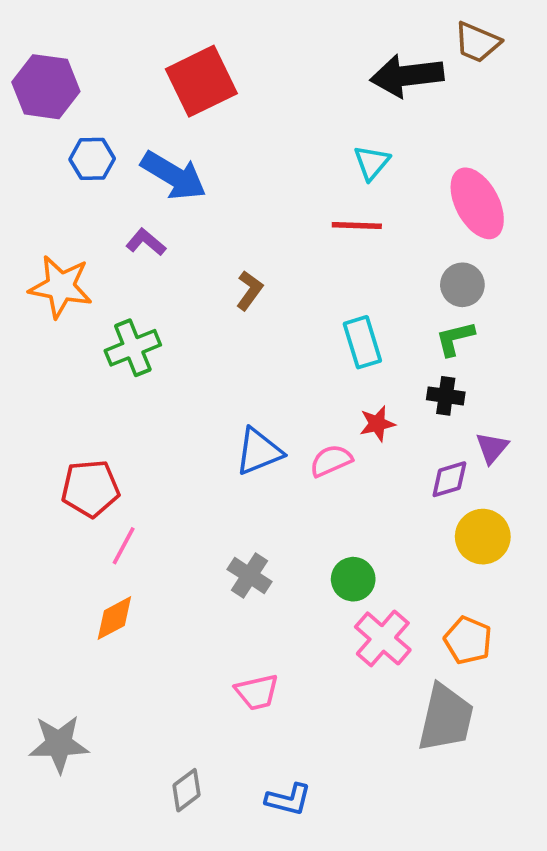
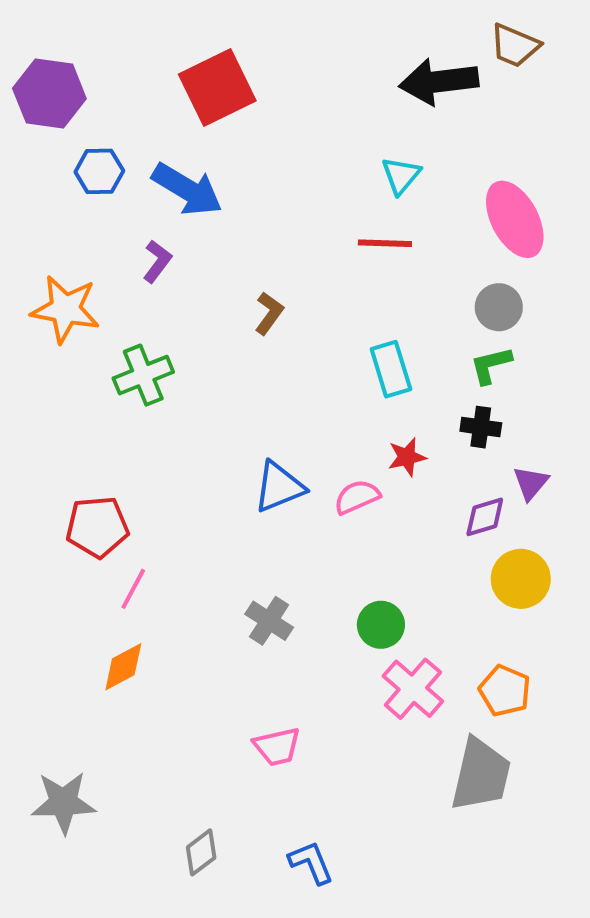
purple L-shape: (146, 242) -> (157, 261), turned 87
blue L-shape: (288, 799) -> (311, 862), turned -126

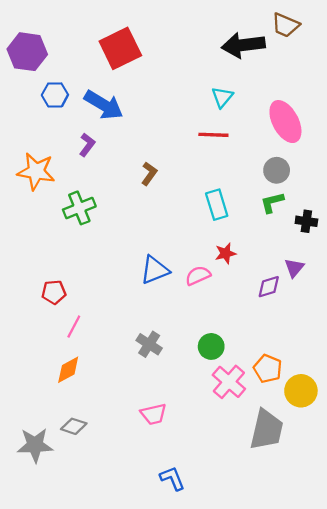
black cross: (481, 427) -> (306, 221), moved
red pentagon: (97, 527) -> (54, 292), size x0.7
yellow circle: (521, 579) -> (301, 391), moved
orange pentagon: (505, 691) -> (268, 369), moved
gray diamond: (201, 852) -> (74, 426), moved, turned 55

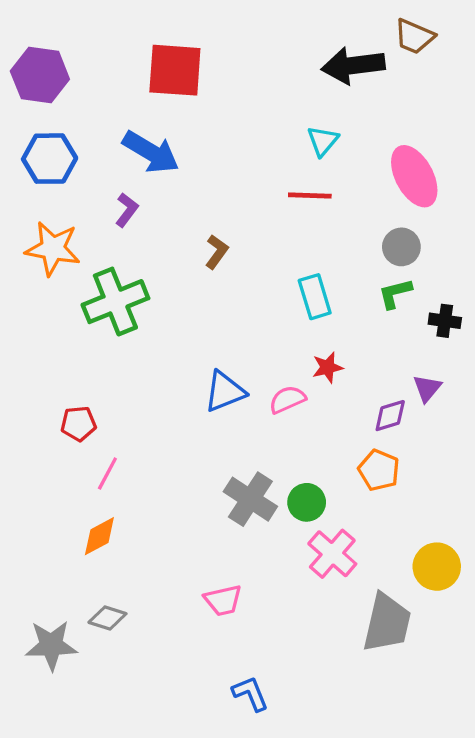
red square: (120, 48) -> (175, 70), turned 30
blue hexagon: (55, 95) -> (50, 159), moved, size x1.4
green cross: (79, 208) -> (115, 302), size x1.4
gray cross: (149, 344) -> (250, 499), moved, size x1.4
orange pentagon: (268, 369) -> (379, 470), moved

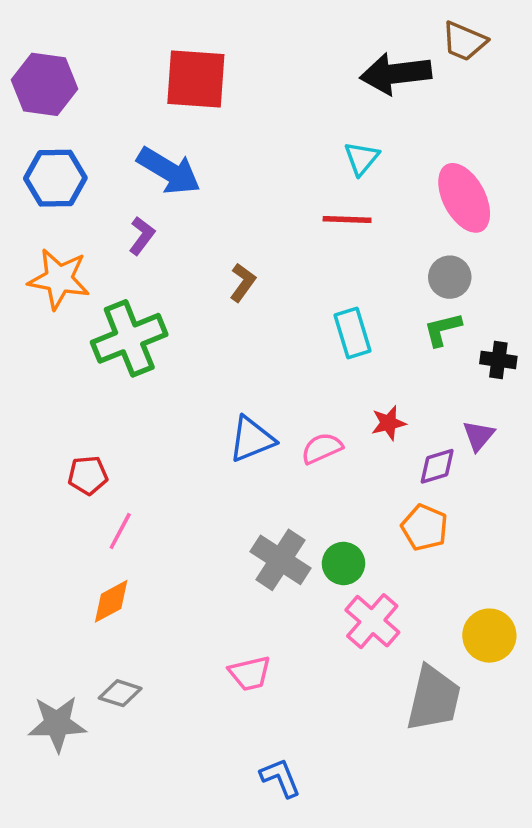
red star: (328, 367) -> (389, 423), moved

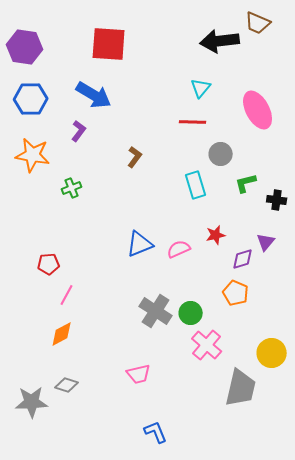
gray circle: (450, 277) -> (221, 154), moved
green cross: (129, 338) -> (72, 188), size x0.5

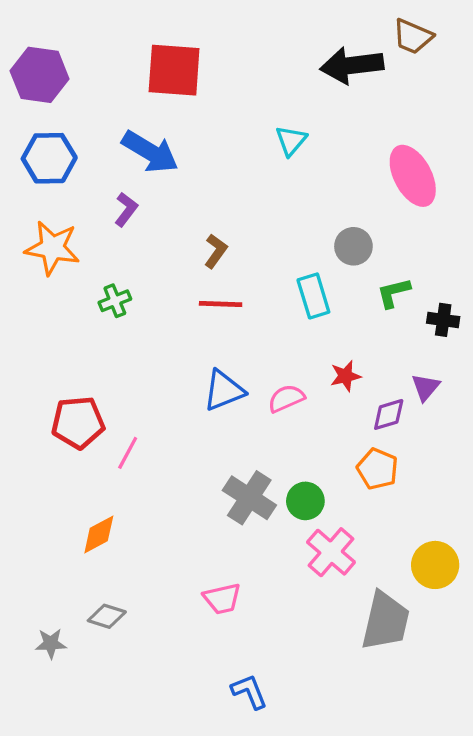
cyan triangle: (201, 88) -> (291, 141), moved
red line: (193, 122) -> (221, 304), moved
red pentagon: (49, 264) -> (78, 422), size x1.5
pink line: (67, 295) -> (128, 453), moved
gray star: (32, 402) -> (51, 643), size x0.6

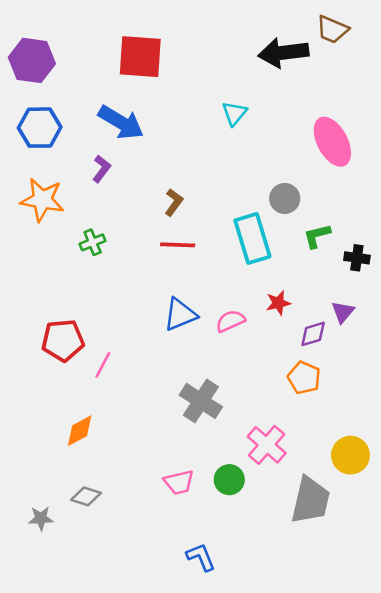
cyan rectangle: (313, 296) -> (252, 238), size x1.4
green circle: (305, 501) -> (229, 480), moved

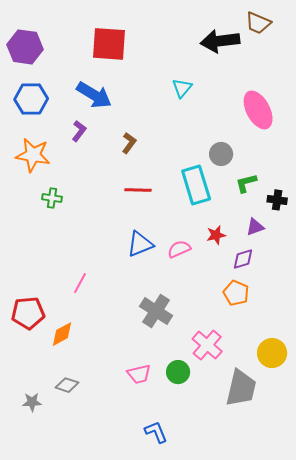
brown L-shape: (174, 202) -> (129, 143), moved
green cross: (93, 242) -> (52, 198), moved, turned 30
purple triangle: (343, 312) -> (255, 227), moved, turned 30
red pentagon: (63, 340) -> (28, 313), moved

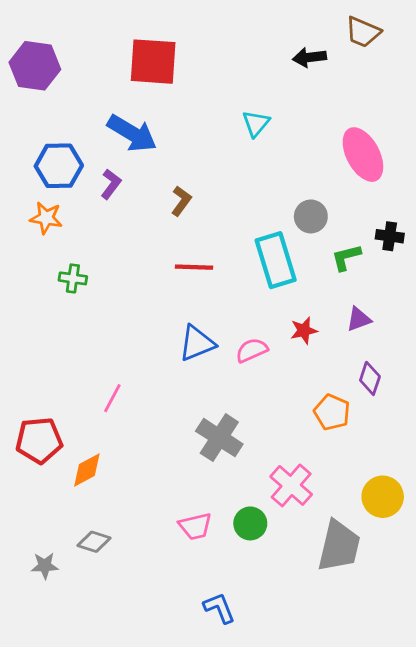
black arrow: (220, 41) -> (309, 57), size x0.6
blue hexagon: (31, 99) -> (59, 166), moved
orange star: (33, 155) -> (46, 218), size x0.7
black cross: (277, 200) -> (390, 236), moved
purple diamond: (243, 259) -> (370, 378), moved, turned -55

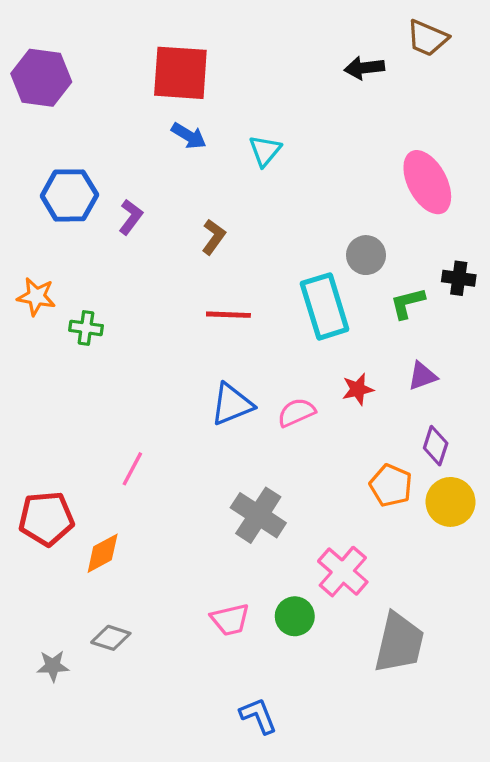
cyan triangle: (256, 124) -> (265, 151), moved
blue arrow: (132, 133) -> (189, 136), moved, size x0.6
orange star: (46, 218) -> (36, 296), moved
yellow circle: (383, 497) -> (451, 502), moved

